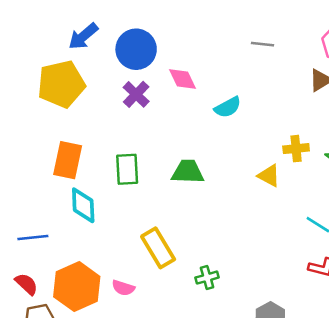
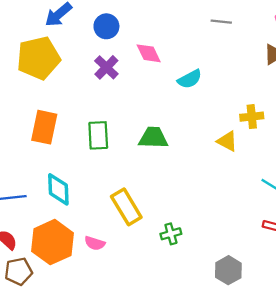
blue circle: (136, 49) -> (106, 26), size x0.7
cyan diamond: (83, 205) -> (58, 189), moved

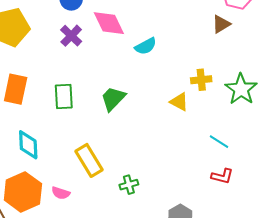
pink diamond: (149, 53) -> (109, 23), size x1.4
green trapezoid: (153, 138) -> (113, 99), turned -48

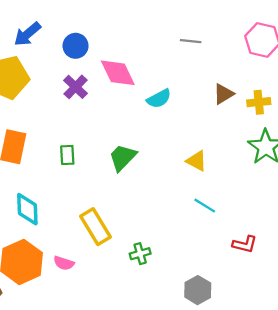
brown triangle: (221, 24) -> (224, 94), moved
yellow cross: (201, 80) -> (259, 102), moved
green rectangle: (64, 97) -> (67, 155), size x0.7
cyan line: (219, 142) -> (205, 206), moved

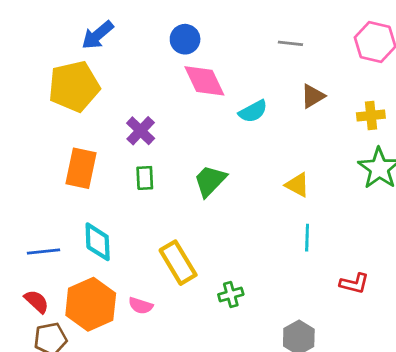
blue circle: (76, 46) -> (185, 39), moved
purple cross: (76, 87) -> (141, 131), moved
brown triangle: (224, 94) -> (313, 96), moved
cyan line: (205, 206) -> (307, 238), turned 60

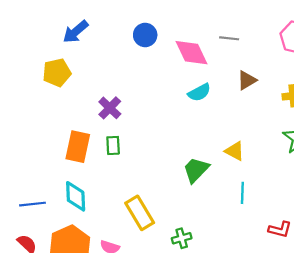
pink diamond: (204, 81) -> (192, 53), moved
yellow pentagon: (74, 86) -> (57, 73), size x0.7
orange rectangle: (81, 168) -> (78, 147), moved
green trapezoid: (210, 181) -> (196, 170), moved

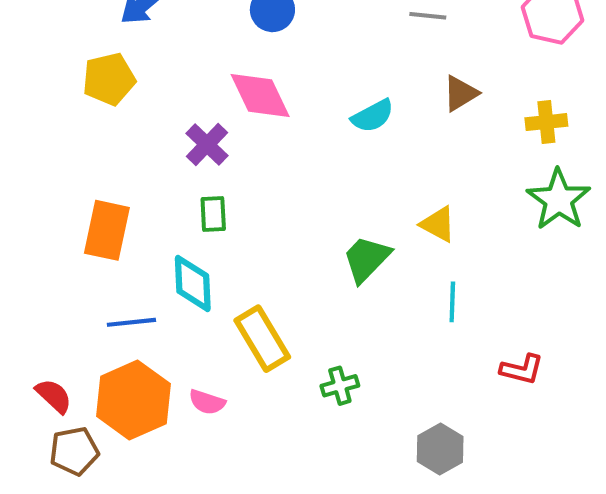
pink diamond: (192, 53) -> (260, 95), moved
orange rectangle: (78, 147) -> (107, 230), moved
cyan diamond: (76, 196) -> (193, 283), moved
blue line: (32, 204) -> (131, 322), moved

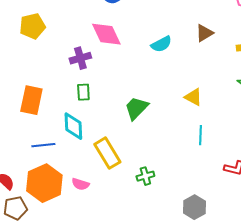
purple cross: (207, 144) -> (80, 58), turned 30
green trapezoid: (366, 259) -> (136, 108), moved

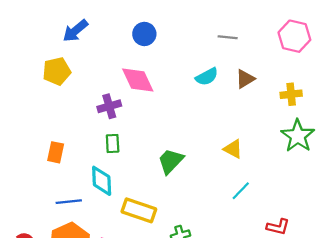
cyan semicircle: (161, 44) -> (207, 77), moved
orange rectangle: (31, 100) -> (56, 152), size x0.7
cyan line: (200, 135) -> (241, 191), turned 42
yellow rectangle: (107, 153) -> (139, 210), turned -40

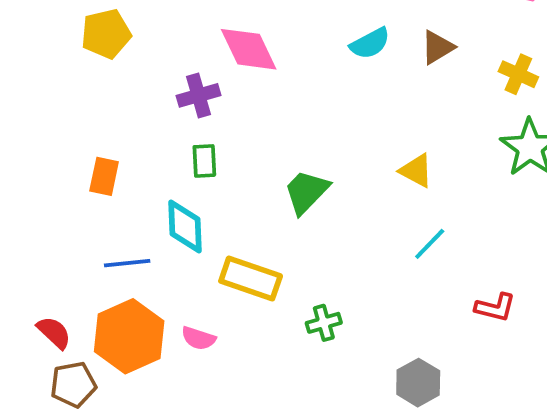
yellow cross: (291, 94) -> (518, 74), turned 30

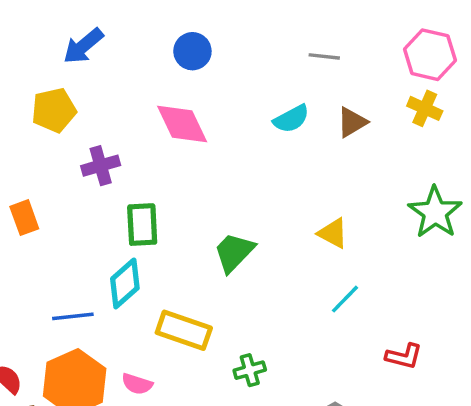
yellow cross: (518, 74) -> (425, 108), moved
purple cross: (198, 95) -> (101, 166), moved
green rectangle: (204, 161) -> (142, 225), size x1.4
orange rectangle: (104, 176) -> (24, 218), moved, turned -32
cyan diamond: (185, 226) -> (125, 283), turned 51

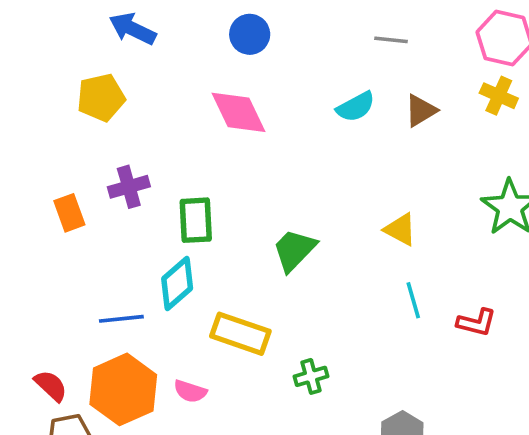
blue arrow: (83, 46) -> (133, 29), turned 66
purple cross: (101, 166) -> (129, 187), moved
cyan line: (345, 299) -> (413, 300), turned -60
red L-shape: (404, 356) -> (476, 322), moved

